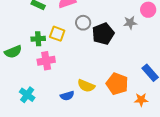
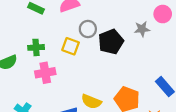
yellow square: (57, 34) -> (71, 46), moved

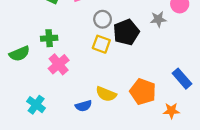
yellow square: (71, 46) -> (101, 44), moved
pink cross: (45, 73) -> (59, 64), turned -30

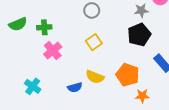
black pentagon: (126, 32) -> (139, 35), moved
yellow square: (101, 44) -> (94, 42), moved, turned 35
green semicircle: (19, 54) -> (18, 24), moved
orange star: (171, 111) -> (142, 96), moved

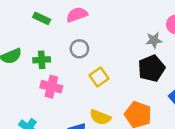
gray circle: (92, 10) -> (79, 49), moved
pink cross: (53, 51) -> (51, 87), turned -36

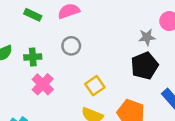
yellow square: (99, 77) -> (95, 86), moved
pink cross: (51, 87) -> (43, 84), turned 30

